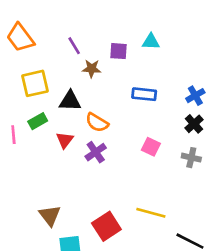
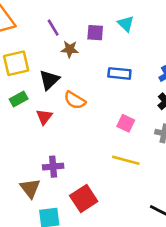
cyan triangle: (151, 42) -> (126, 24), turned 42
black triangle: (70, 101) -> (49, 80), turned -45
purple cross: (96, 152) -> (53, 167), moved, turned 30
yellow line: (151, 213) -> (126, 160), moved

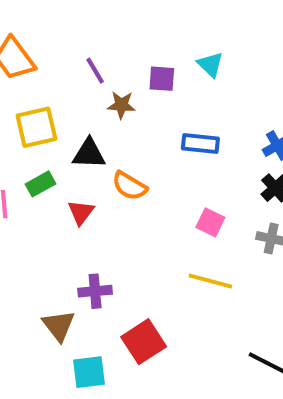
black triangle: (49, 80) -> (89, 154), turned 45

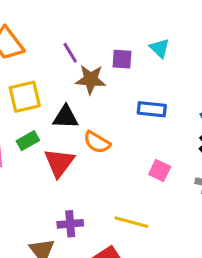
brown star: (121, 105) -> (91, 79), size x1.4
red triangle: (81, 212) -> (59, 163), size x1.5
yellow line: (210, 281) -> (131, 222), moved

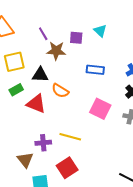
red triangle: (59, 163) -> (36, 104), turned -45
pink square: (160, 170) -> (100, 109), size x1.5
yellow line: (131, 222) -> (70, 137), moved

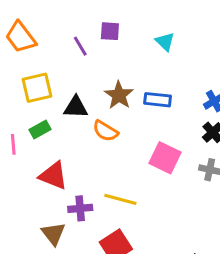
purple square: (76, 38) -> (110, 31), moved
brown star: (56, 51) -> (119, 95), moved, turned 30
red triangle: (36, 104) -> (53, 176), moved

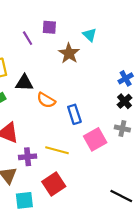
brown star: (119, 95) -> (69, 53), moved
blue rectangle: (158, 100) -> (74, 114), moved, turned 66
pink square: (165, 158) -> (95, 139), moved, turned 35

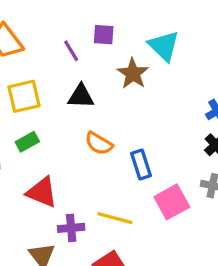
cyan triangle: (90, 35) -> (164, 46), size x1.5
black triangle: (24, 83) -> (81, 96), moved

